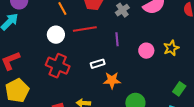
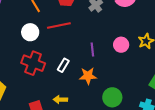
purple line: (117, 39) -> (92, 49), moved
white rectangle: (98, 64) -> (63, 65), moved, turned -40

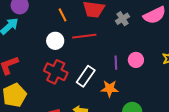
pink circle: (121, 45) -> (136, 60), moved
white rectangle: (63, 65) -> (86, 76), size x1.5

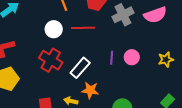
gray cross: (123, 19) -> (123, 15), size x1.5
orange star: (110, 89) -> (90, 90), moved

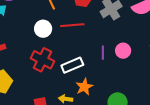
white rectangle: (80, 68) -> (72, 65), turned 30
orange star: (90, 90) -> (84, 87), turned -30

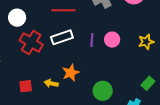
white circle: (43, 29) -> (17, 18), moved
white rectangle: (72, 65) -> (62, 37), moved

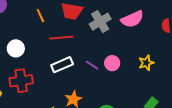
purple line: (92, 40) -> (92, 65), turned -56
red cross: (31, 43) -> (21, 81), moved, turned -35

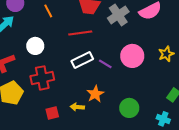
orange line: (40, 16) -> (48, 11), moved
pink circle: (112, 63) -> (132, 56), size x1.5
purple line: (92, 65) -> (105, 64), moved

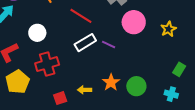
red line: (80, 33) -> (81, 16), turned 45
pink circle: (132, 56) -> (134, 22), moved
orange star: (95, 94) -> (111, 82), moved

